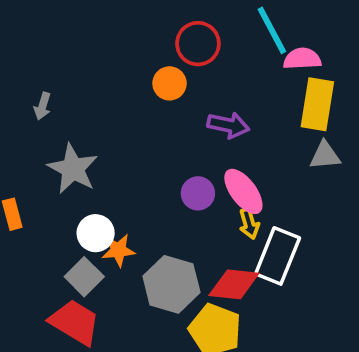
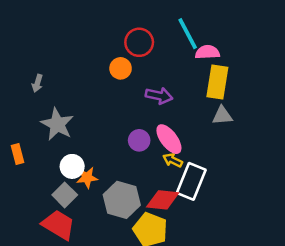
yellow arrow: (249, 224) -> (173, 160), turned 132

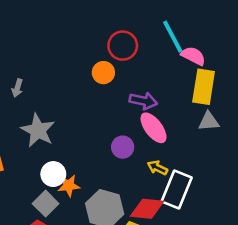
pink semicircle: (207, 52) -> (193, 56), turned 30
pink ellipse: (169, 139) -> (153, 128), moved

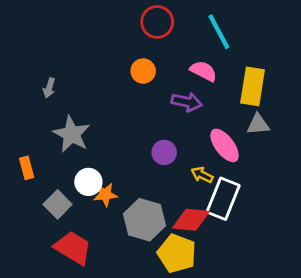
red circle: (123, 46) -> (157, 22), moved
pink semicircle: (193, 56) -> (203, 71), moved
pink ellipse: (153, 128) -> (225, 145), moved
gray square: (46, 204) -> (58, 204), moved

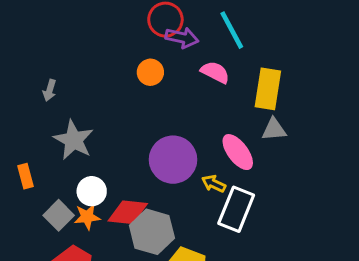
purple arrow: (187, 102) -> (182, 38), moved
purple circle: (164, 152) -> (173, 160), size x1.8
orange star: (105, 195) -> (87, 217), moved
red diamond: (191, 220) -> (128, 212), moved

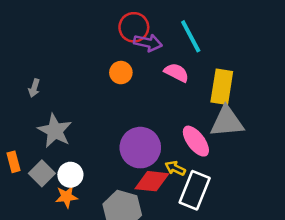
gray triangle: (274, 129) -> (227, 122), size x1.6
red diamond: (128, 212) -> (152, 181), moved
gray square: (59, 215) -> (42, 173), moved

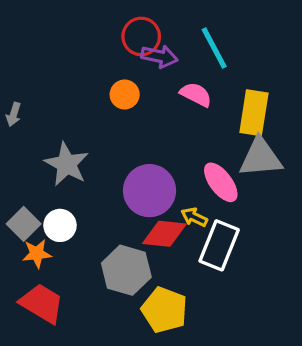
gray star: (55, 131) -> (67, 164), moved
orange star: (67, 197) -> (37, 254), moved

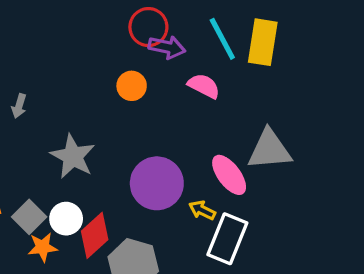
yellow rectangle: (254, 113) -> (263, 42), moved
red diamond: (164, 234) -> (95, 235), moved, turned -48

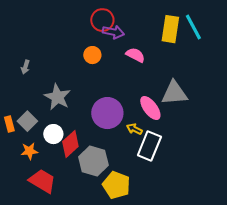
cyan line: (222, 39) -> (193, 27), moved
gray square: (29, 217) -> (27, 121), moved
orange star: (43, 247) -> (29, 151), moved

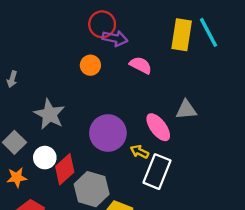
gray triangle: (174, 93) -> (186, 110), size x0.7

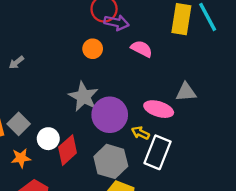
gray arrow: (12, 79) -> (16, 62), turned 35
gray star: (49, 114) -> (84, 97), moved
pink ellipse: (158, 127) -> (159, 109), turned -36
gray hexagon: (92, 189) -> (111, 161), moved

